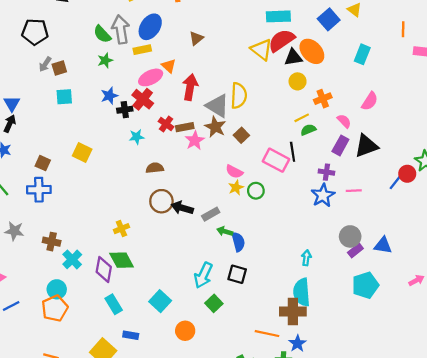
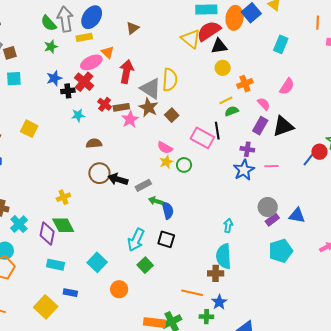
orange ellipse: (312, 51) -> (235, 18), moved, turned 50
cyan rectangle: (114, 304) -> (56, 265), turned -48
brown cross: (293, 312) -> (216, 273), size x0.7

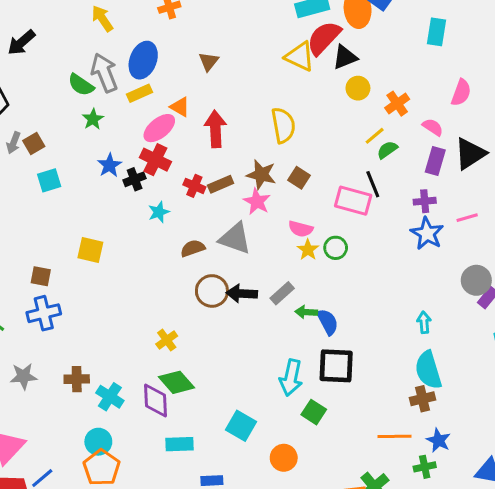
gray triangle: (151, 89) -> (235, 238), moved
pink star: (130, 119) -> (257, 202), moved
black square: (166, 239) -> (336, 366), size x1.4

